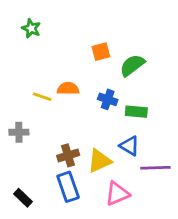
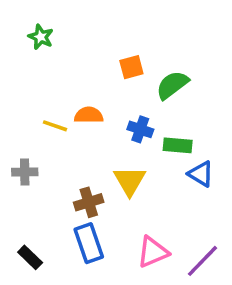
blue triangle: (130, 146) -> (201, 174), moved
yellow triangle: (99, 161) -> (130, 181), moved, turned -36
purple line: (155, 168) -> (203, 261), moved, turned -44

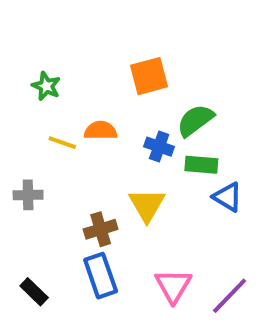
green star: (41, 37) -> (46, 86), moved
orange square: (131, 67) -> (149, 76), size x1.4
green semicircle: (172, 85) -> (195, 120), moved
pink triangle: (153, 252) -> (173, 286), turned -36

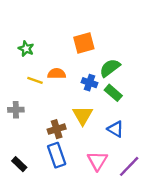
green rectangle: (201, 165) -> (113, 93), turned 36
blue triangle: (228, 197) -> (116, 129), moved

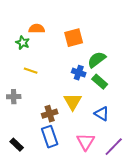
orange semicircle: (57, 74) -> (37, 29), moved

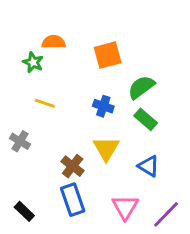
blue cross: (79, 73) -> (103, 106), moved
gray cross: (14, 97) -> (20, 141), turned 32
brown cross: (50, 114) -> (73, 166), turned -35

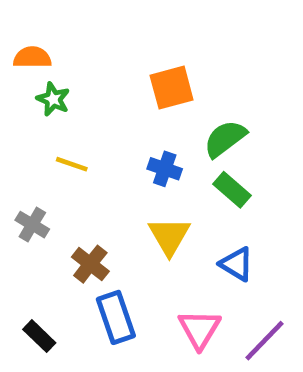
orange semicircle: (54, 42) -> (32, 57), moved
brown cross: (73, 166) -> (90, 264), moved

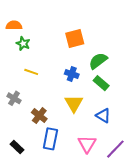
blue rectangle: (116, 317) -> (50, 139), turned 30

